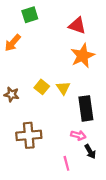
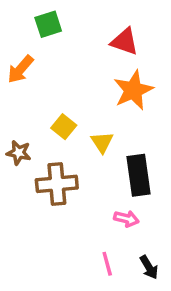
yellow square: (42, 87) -> (64, 127), moved
brown cross: (29, 135) -> (57, 184), moved
black arrow: (90, 151) -> (149, 267), moved

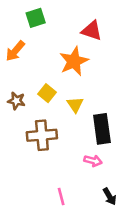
orange star: (133, 90) -> (74, 61), moved
brown star: (19, 153) -> (16, 101), moved
pink line: (107, 264) -> (61, 196), moved

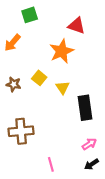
brown cross: (42, 135) -> (21, 131), moved
pink arrow: (93, 161) -> (89, 144), moved, turned -48
black arrow: (110, 196) -> (91, 164), turned 88

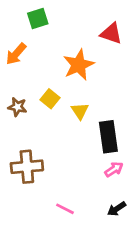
red triangle: (77, 26) -> (111, 33), moved
pink arrow: (89, 144) -> (114, 169), moved
pink line: (51, 164) -> (65, 209), turned -48

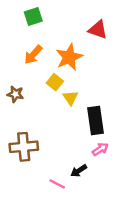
orange arrow: (16, 54) -> (33, 55), moved
yellow square: (50, 99) -> (55, 82), moved
black arrow: (117, 209) -> (79, 171), moved

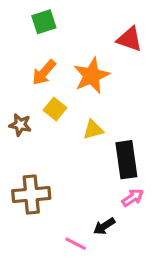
yellow square: (55, 82) -> (55, 109), moved
yellow triangle: (70, 98) -> (93, 130), turned 49

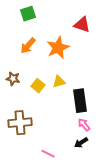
yellow square: (55, 109) -> (38, 86), moved
pink arrow: (133, 198) -> (84, 125), turned -96
black arrow: (104, 226) -> (81, 143), moved

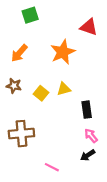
orange arrow: (28, 46) -> (19, 53), moved
black rectangle: (80, 101) -> (87, 110), size x0.7

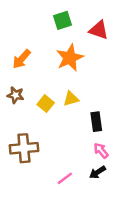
green square: (30, 15) -> (63, 20), moved
pink line: (52, 167) -> (65, 178), moved, turned -64

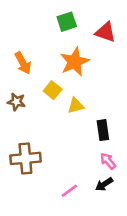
orange arrow: (22, 59) -> (23, 63), turned -70
yellow square: (46, 104) -> (53, 90), moved

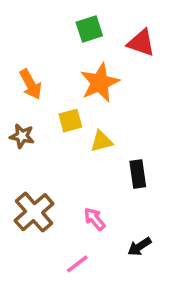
yellow square: (53, 90) -> (70, 121), turned 36
brown cross: (25, 158) -> (34, 212), turned -36
pink arrow: (108, 161) -> (94, 219), moved
pink line: (69, 191) -> (77, 264), moved

